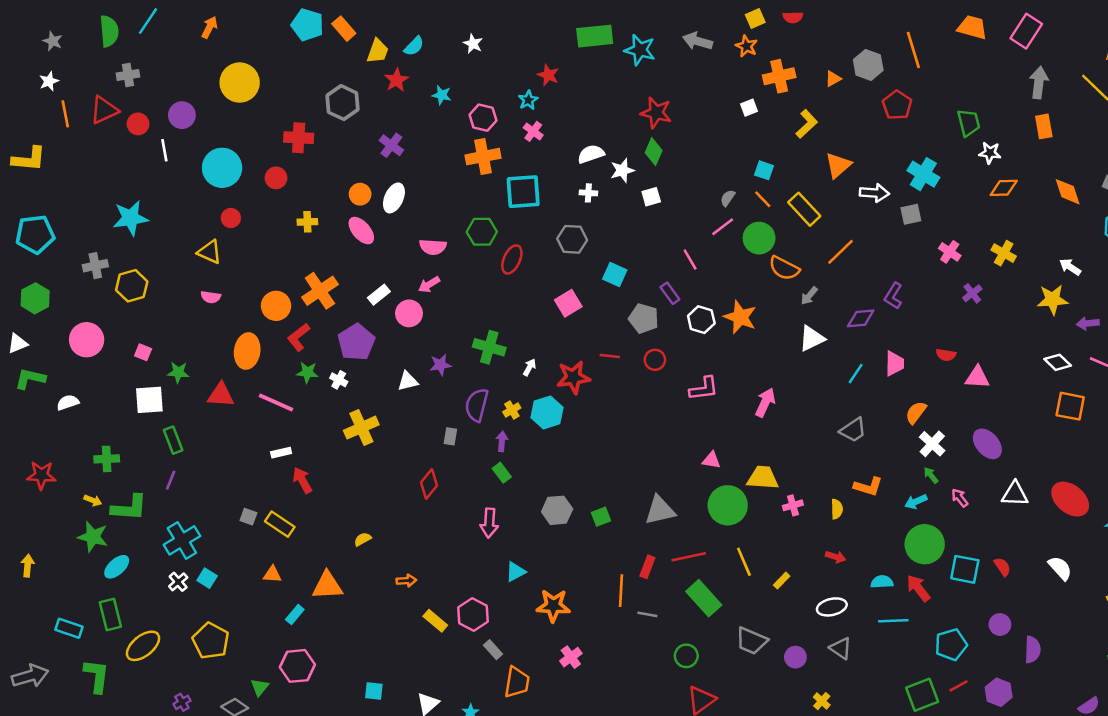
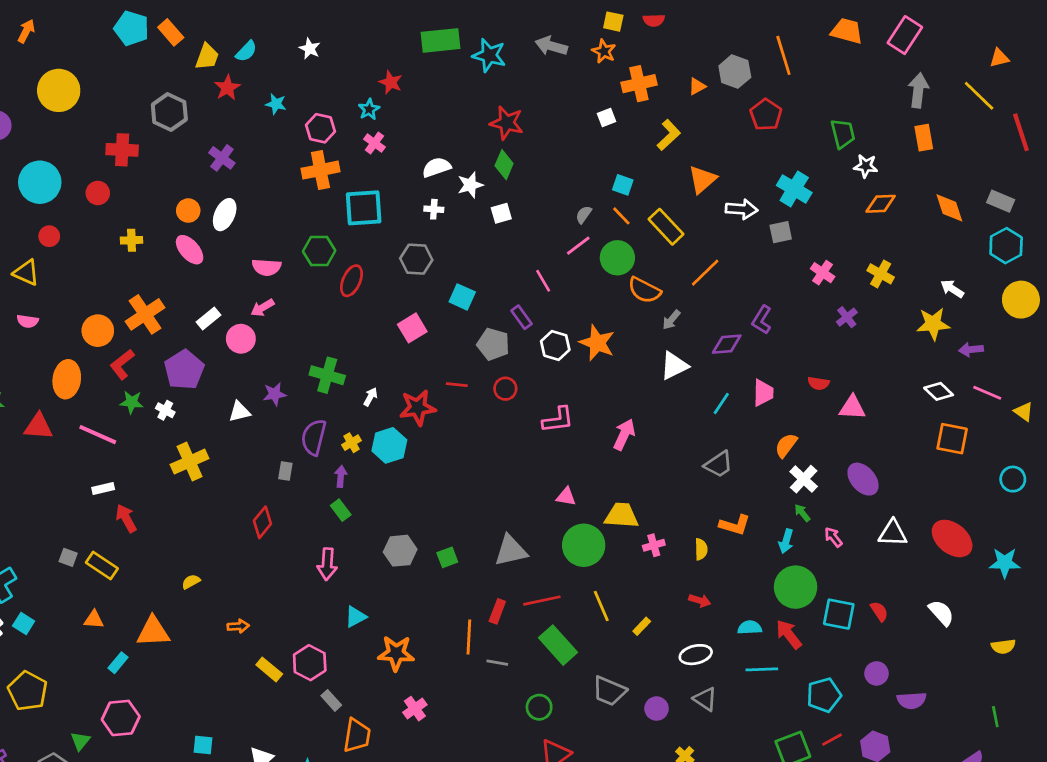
yellow square: (755, 19) -> (613, 22), turned 36
cyan arrow: (916, 502) -> (786, 541), turned -50
purple semicircle: (1033, 650) -> (912, 700), turned 84

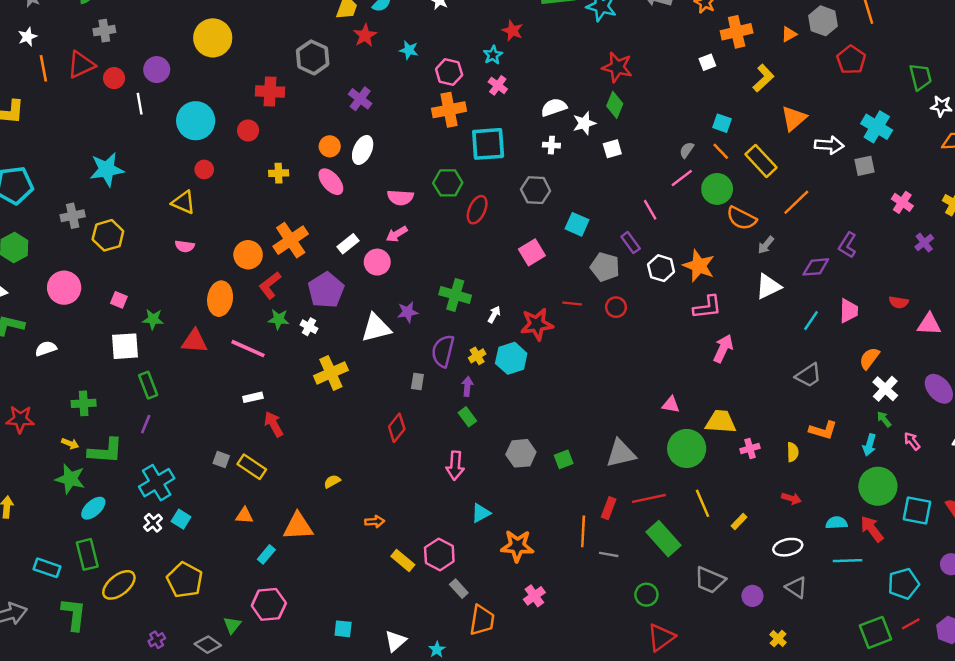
white triangle: (239, 412) -> (376, 328), size x1.5
pink L-shape: (558, 420) -> (707, 307), moved

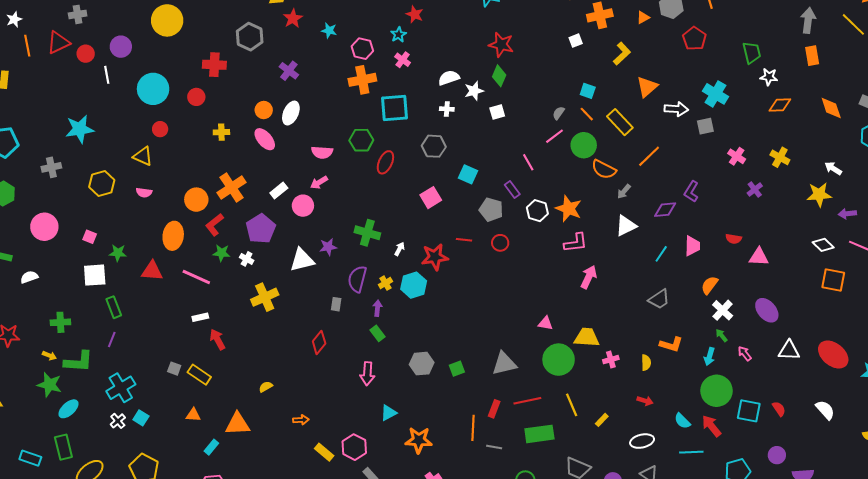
yellow hexagon: (108, 235) -> (102, 183), moved
cyan semicircle: (836, 523) -> (682, 421), turned -132
green rectangle: (663, 539) -> (539, 434), turned -56

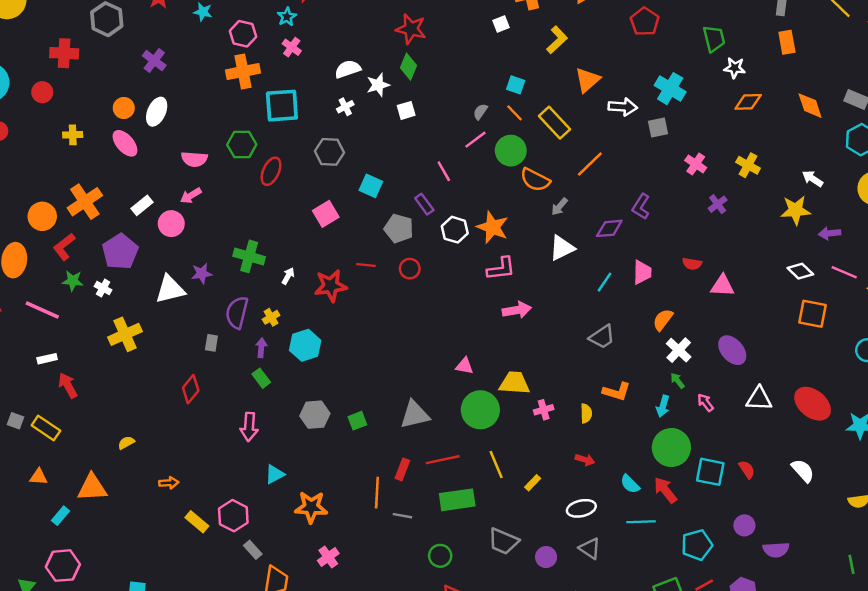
white cross: (447, 109) -> (345, 107), turned -32
pink arrow: (589, 277) -> (517, 310), turned 55
cyan hexagon: (414, 285) -> (305, 345), moved

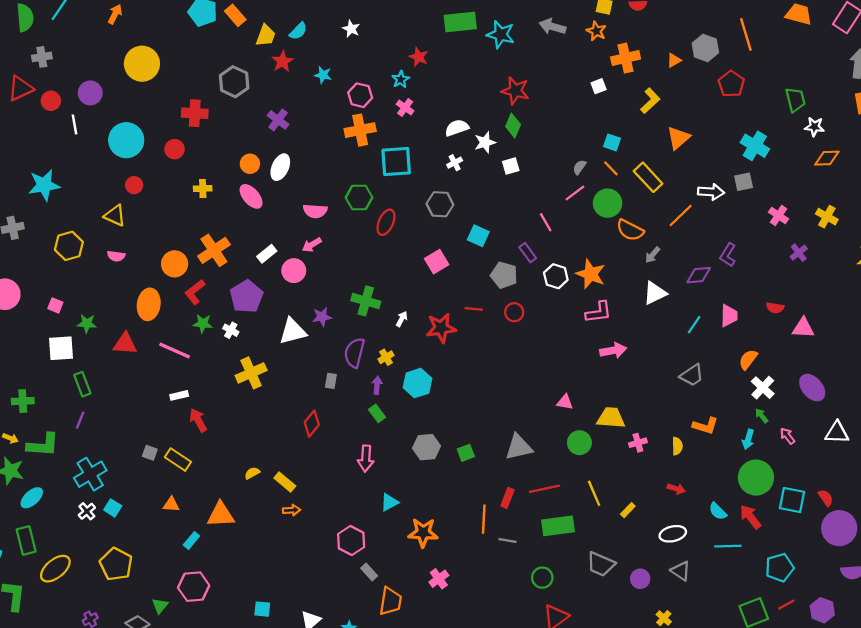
white arrow: (623, 107) -> (711, 192), moved
green circle: (480, 410) -> (579, 443), size x0.7
yellow rectangle: (197, 522) -> (285, 482), moved
purple circle: (744, 525) -> (839, 528), moved, size x1.8

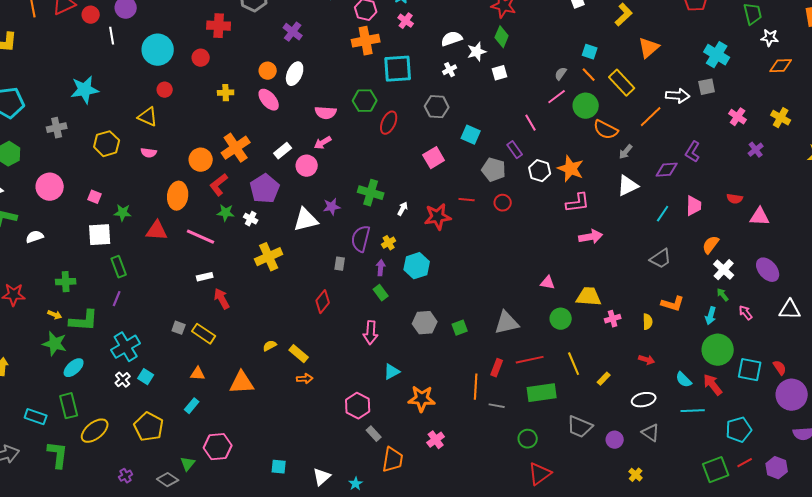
cyan rectangle: (191, 541) -> (192, 406), moved

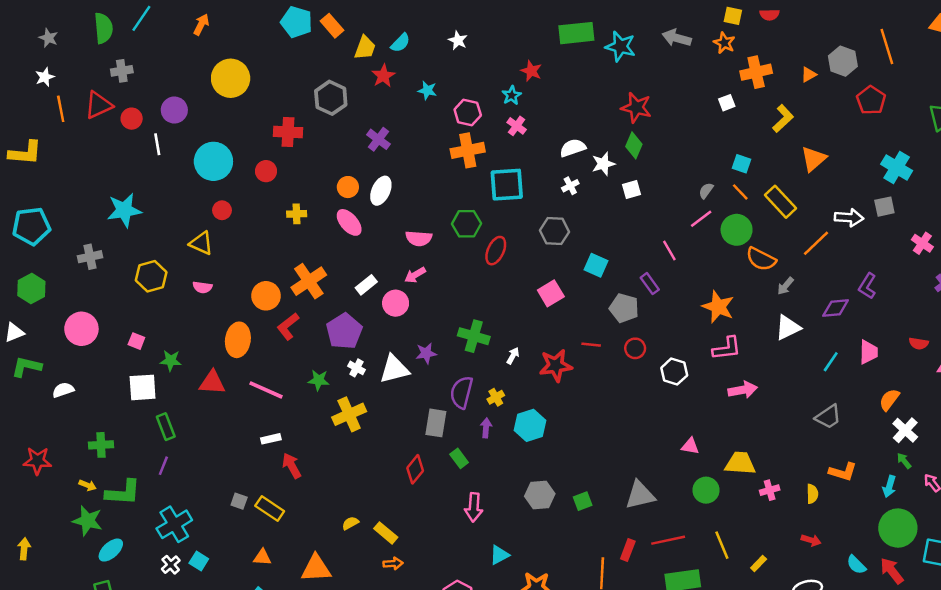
white hexagon: (540, 171) -> (674, 372), moved
green star: (226, 213) -> (319, 380), moved
white cross: (251, 219) -> (356, 368), moved
gray rectangle: (340, 264) -> (436, 423), size x1.6
green rectangle: (381, 293) -> (459, 458), moved

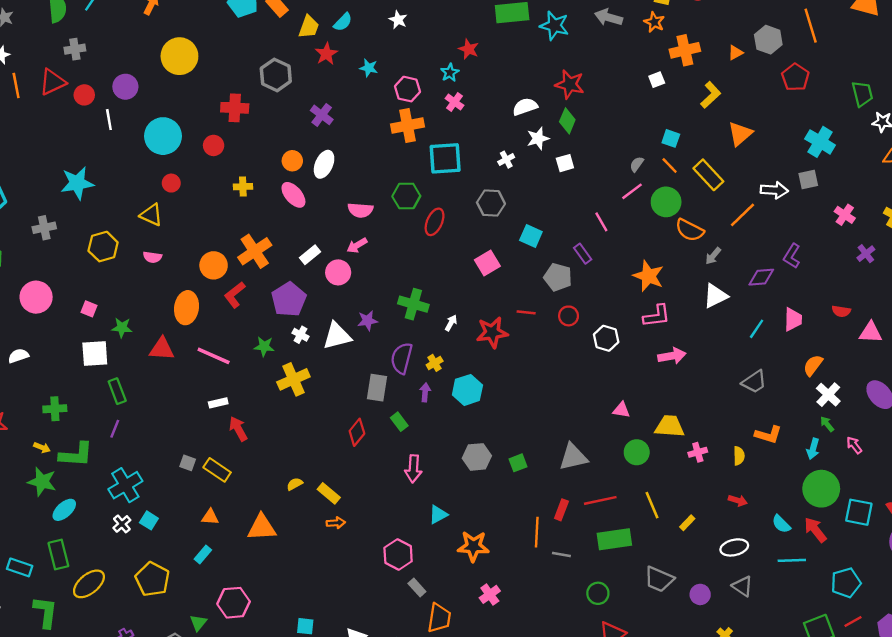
white semicircle: (573, 148) -> (525, 107), moved

